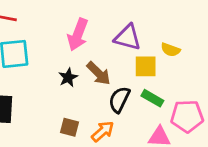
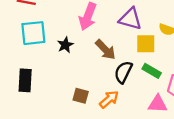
black star: (68, 77) -> (65, 45), moved

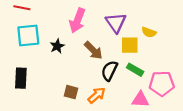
purple triangle: (130, 19) -> (116, 23), turned 40

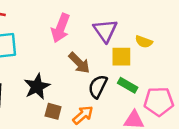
black star: (57, 46) -> (37, 86), moved, size x1.5

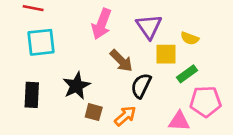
green rectangle: (128, 85) -> (187, 74), moved, turned -66

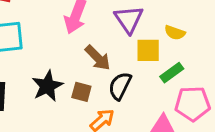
brown square: (94, 112) -> (81, 92), moved

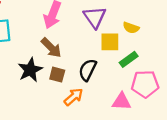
brown arrow: (98, 58) -> (51, 48), moved

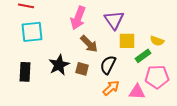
yellow semicircle: (131, 28) -> (157, 41), moved
brown arrow: (51, 48) -> (89, 44), moved
orange arrow: (74, 97) -> (111, 88), moved

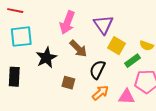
yellow square: (127, 41) -> (116, 46), turned 30
black star: (59, 65) -> (46, 58), moved
brown square: (82, 69) -> (68, 83), moved

